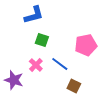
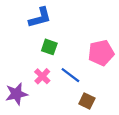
purple star: (14, 80) -> (16, 94), turned -30

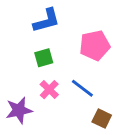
green square: (49, 47) -> (44, 58), moved, turned -35
pink pentagon: (101, 53) -> (95, 45), moved

